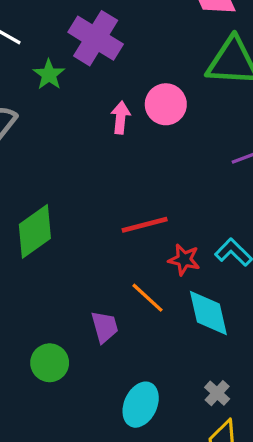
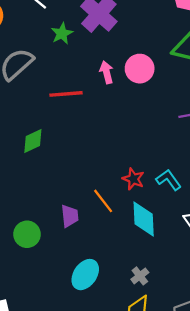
pink arrow: (121, 118) -> (106, 72), turned -30
red line: (145, 225) -> (66, 94), moved
green diamond: (35, 231) -> (33, 141), size x0.7

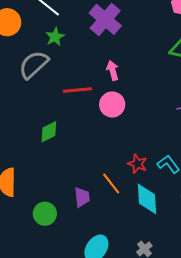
green star: (62, 33) -> (55, 37), moved
pink circle: (140, 69) -> (112, 105), moved

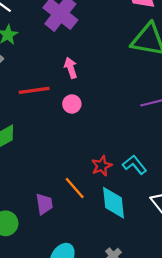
pink circle: (112, 105) -> (72, 104), size x0.7
red star: (137, 164) -> (102, 166), turned 30

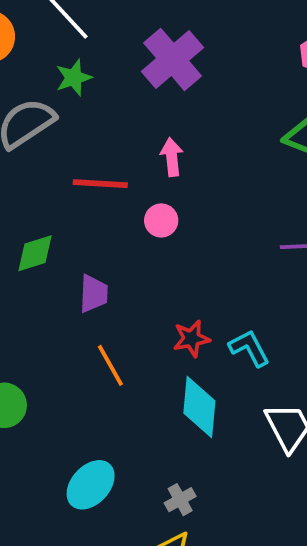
orange line: (75, 188) -> (110, 365), moved
purple trapezoid: (44, 204) -> (94, 294), moved

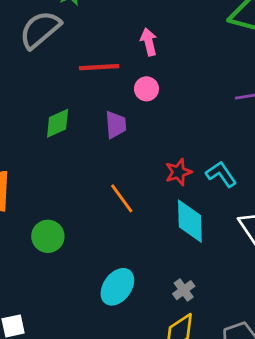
purple trapezoid: (94, 294) -> (116, 125), moved

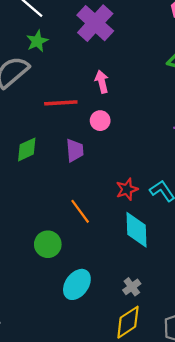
green circle: (48, 236) -> (48, 244), moved

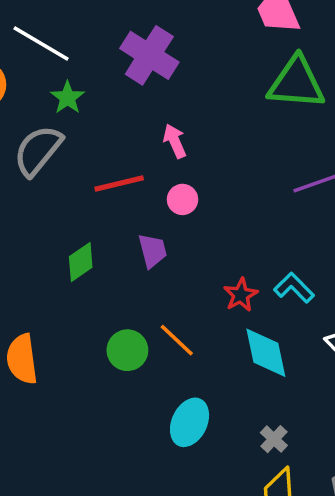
green circle: (48, 244) -> (127, 350), moved
cyan ellipse: (77, 284) -> (190, 422), moved

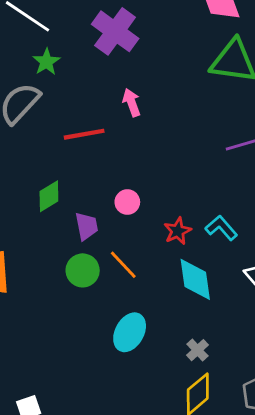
pink circle: (182, 199) -> (127, 202), moved
purple trapezoid: (153, 251) -> (87, 226), moved

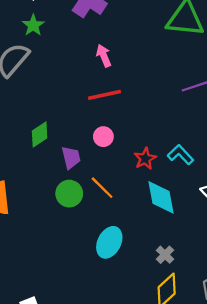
red line: (84, 134) -> (105, 95), moved

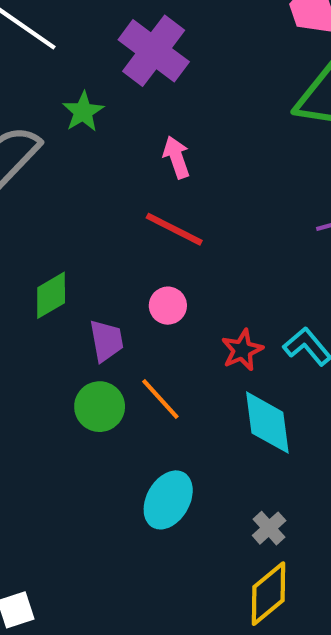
green star: (33, 25) -> (83, 112), moved
red line: (105, 95) -> (174, 229), turned 36

